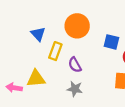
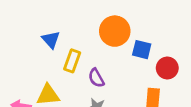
orange circle: (77, 26) -> (115, 31), moved

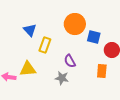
purple semicircle: (96, 78) -> (70, 61), moved

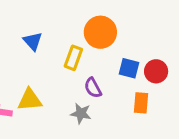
blue square: (94, 37) -> (129, 68), moved
yellow rectangle: (45, 45) -> (73, 58), moved

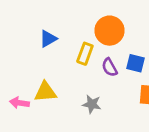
blue triangle: (33, 41) -> (48, 39), turned 42
purple semicircle: (93, 88) -> (110, 67), moved

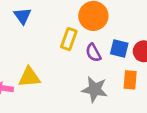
blue triangle: (48, 39) -> (23, 16), moved, turned -36
gray star: (92, 104) -> (95, 89), moved, size x1.4

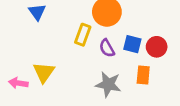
yellow triangle: (29, 77) -> (44, 72), turned -50

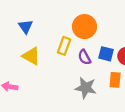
yellow triangle: (44, 72) -> (31, 56), moved, turned -36

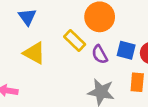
yellow rectangle: (64, 46) -> (75, 41), turned -66

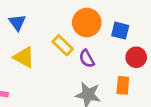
blue square: (126, 50) -> (120, 31), moved

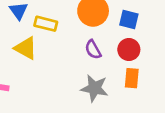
yellow rectangle: (63, 45) -> (46, 24), moved, turned -30
red circle: (136, 57) -> (129, 50), moved

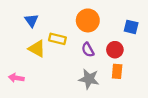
blue square: (129, 19) -> (131, 27), moved
yellow rectangle: (46, 24) -> (57, 39), moved

